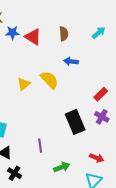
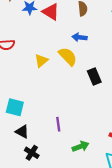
blue arrow: (71, 61) -> (79, 37), moved
black rectangle: (75, 122) -> (94, 77), moved, size x0.7

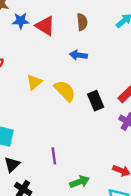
yellow semicircle: (68, 56) -> (65, 91), moved
black triangle: (22, 132) -> (12, 165), turned 48

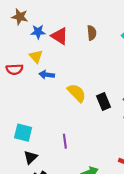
blue arrow: (78, 55) -> (47, 75), moved
yellow triangle: (34, 82) -> (36, 56), moved, turned -32
purple line: (54, 156) -> (65, 141), moved

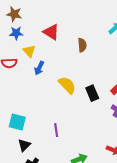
blue star: (38, 32) -> (16, 33), moved
brown semicircle: (92, 33) -> (82, 45), moved
blue arrow: (47, 75) -> (39, 68), turned -72

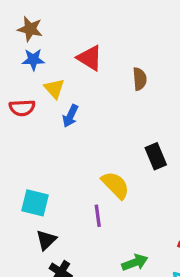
yellow semicircle: (67, 85) -> (115, 185), moved

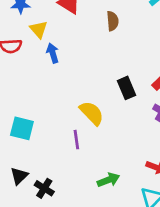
blue arrow: (70, 116) -> (53, 53), turned 138
black triangle: (46, 240) -> (19, 176), moved

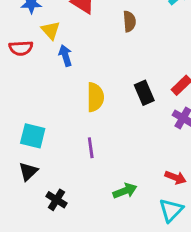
yellow semicircle: (92, 113) -> (95, 97), moved, turned 44
black triangle: (19, 176) -> (28, 172), moved

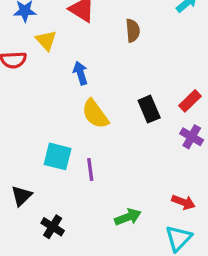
blue arrow: (65, 56) -> (80, 73), moved
yellow semicircle: (95, 97) -> (95, 114), turned 144
cyan square: (33, 136) -> (58, 156), moved

